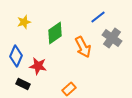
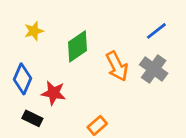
blue line: (98, 17) -> (156, 31), moved
gray cross: (112, 38) -> (154, 69), moved

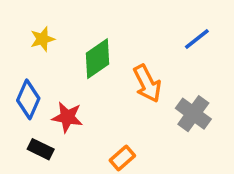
gray cross: (154, 69) -> (193, 114), moved

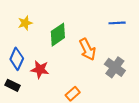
blue line: (197, 39) -> (117, 23), turned 35
black rectangle: (41, 149) -> (12, 85), moved

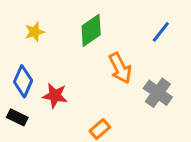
blue line: (117, 23) -> (161, 32), turned -49
green diamond: (58, 35) -> (91, 30), moved

